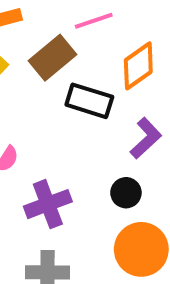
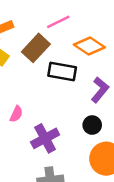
orange diamond: (138, 66) -> (89, 46), turned 76

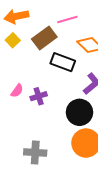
black circle: (92, 125) -> (79, 112), size x1.6
purple cross: (45, 138) -> (39, 96), moved, size x0.7

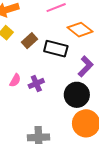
brown rectangle: (44, 38) -> (29, 41), moved, size x0.7

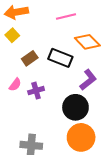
brown rectangle: (29, 41) -> (30, 58), moved

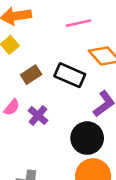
purple cross: (36, 91) -> (38, 116), turned -35

